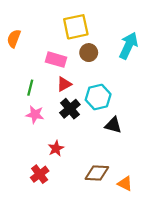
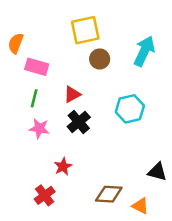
pink rectangle: (56, 60) -> (37, 67), moved
cyan hexagon: (98, 97) -> (130, 109), moved
black triangle: (113, 125) -> (157, 172), moved

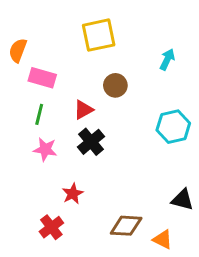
cyan arrow: (144, 51) -> (167, 59), size x0.6
brown circle: (100, 59) -> (115, 85), moved
cyan hexagon: (130, 109) -> (173, 127), moved

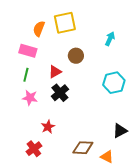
orange semicircle: (18, 50) -> (39, 29), moved
black triangle: (182, 200) -> (120, 131), turned -42

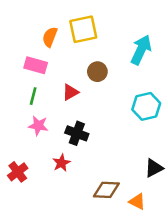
cyan arrow: (110, 39) -> (141, 50), size x1.6
black cross: (60, 93) -> (77, 133), moved, turned -30
red cross: (34, 149) -> (18, 172), moved

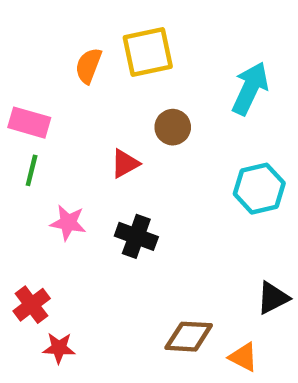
pink rectangle: (36, 65) -> (29, 123), moved
green line: (33, 96) -> (32, 170), moved
red star: (61, 163) -> (59, 348), moved, turned 30

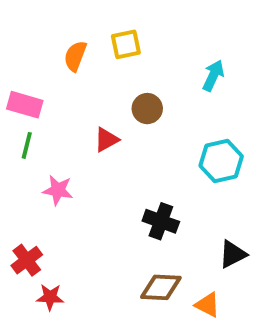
yellow square: (148, 52) -> (126, 44), size x0.7
cyan arrow: (250, 88) -> (213, 75), size x0.7
black cross: (136, 236) -> (161, 221), moved

